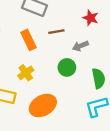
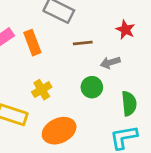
orange rectangle: (28, 40) -> (32, 43), moved

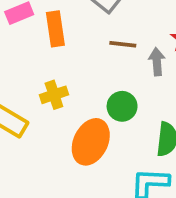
gray arrow: (110, 63) -> (157, 62), moved, turned 90
orange ellipse: (59, 131) -> (91, 142), moved, turned -52

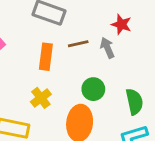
orange rectangle: (55, 29) -> (46, 57), moved, turned 35

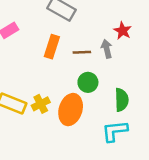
brown line: (78, 44) -> (82, 52), moved
yellow cross: (41, 98) -> (41, 104), moved

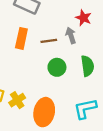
green semicircle: (122, 100) -> (88, 66), moved
yellow cross: (41, 104) -> (17, 100), moved
orange ellipse: (71, 110) -> (44, 112), moved

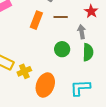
gray arrow: (71, 35) -> (82, 32), moved
brown line: (49, 41) -> (61, 17), moved

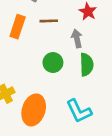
cyan L-shape: (80, 88) -> (79, 111), turned -110

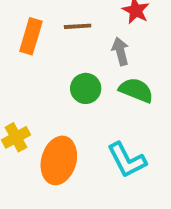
green semicircle: (87, 65) -> (136, 90), turned -65

